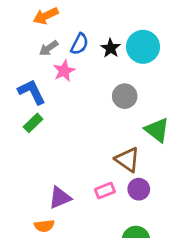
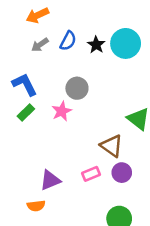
pink star: (64, 71) -> (62, 111), moved
gray circle: (125, 96) -> (77, 88), moved

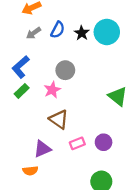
blue L-shape: (25, 84) -> (21, 67), turned -105
brown triangle: (112, 146) -> (59, 119), moved

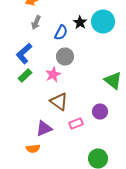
blue semicircle: (58, 30) -> (61, 32), moved
gray arrow: (34, 33) -> (36, 22), turned -32
purple circle: (104, 142) -> (100, 112), moved

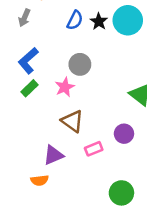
gray arrow: (36, 22) -> (24, 18), moved
blue semicircle: (61, 32) -> (75, 20), moved

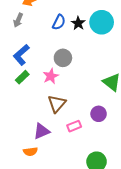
brown triangle: (72, 121) -> (57, 104), turned 36

